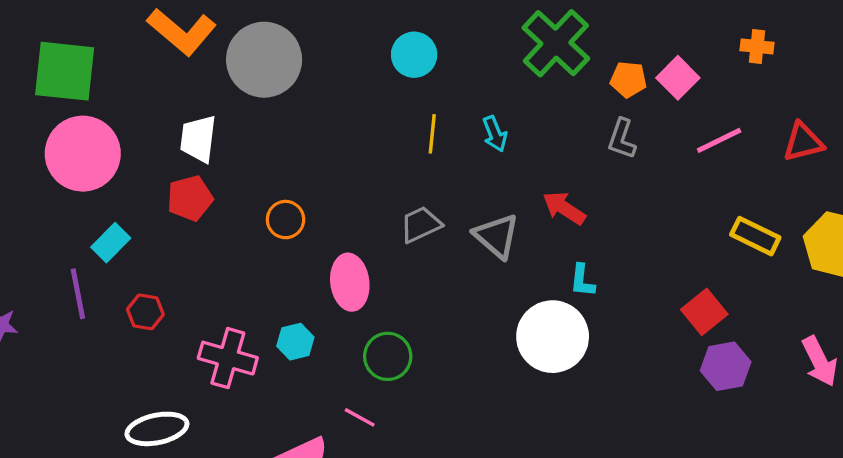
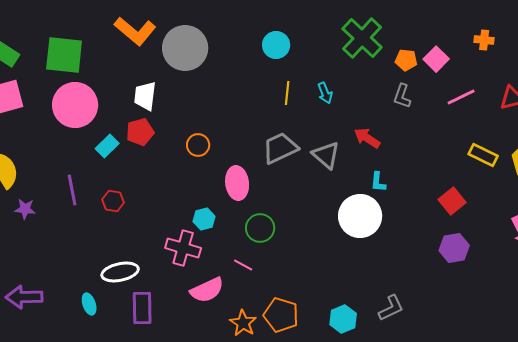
gray trapezoid: (421, 224) -> (280, 148), size x1.4
cyan rectangle: (111, 243) -> (107, 146), moved
pink cross: (228, 358) -> (183, 248), moved
purple hexagon: (726, 366) -> (454, 248), moved

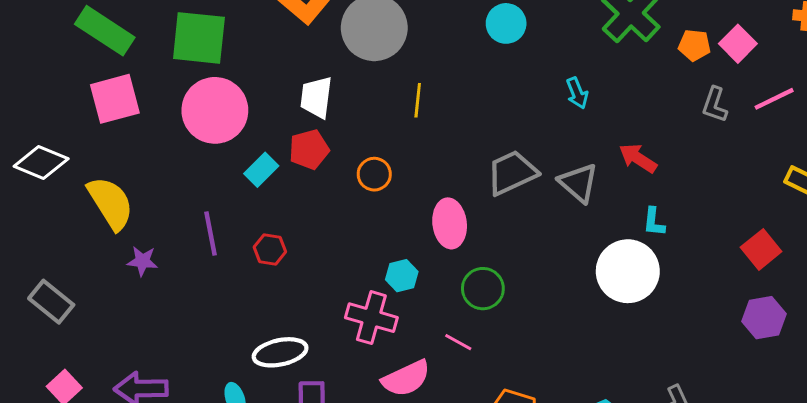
yellow line: (287, 93) -> (418, 100), moved
gray L-shape: (402, 96) -> (715, 105), moved
orange circle: (198, 145) -> (374, 174), moved

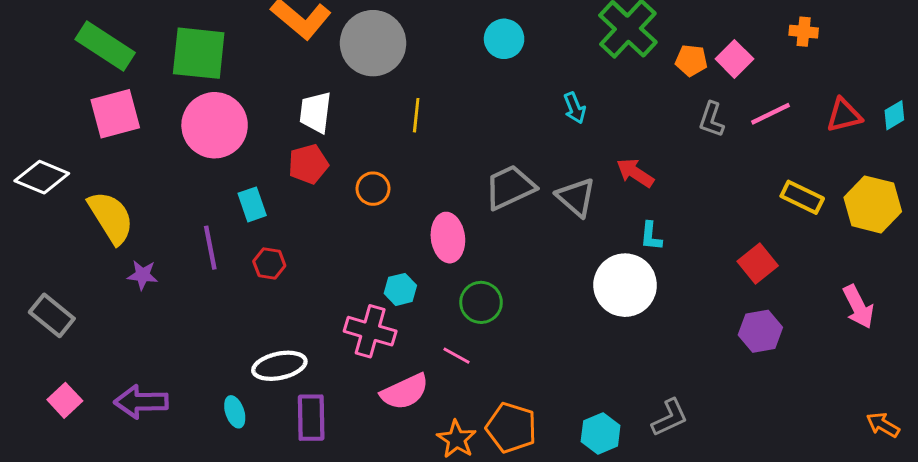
cyan rectangle: (261, 170) -> (252, 204), moved, turned -64

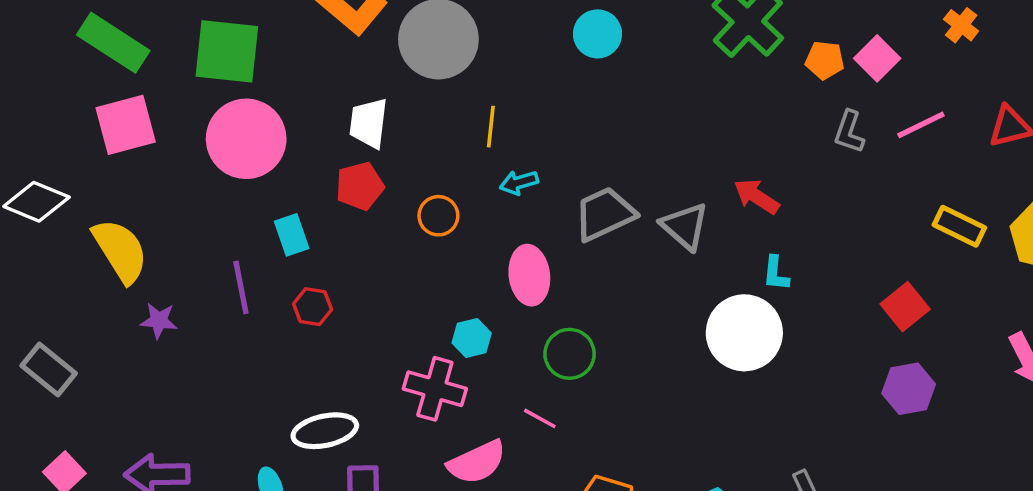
orange cross: (804, 32) -> (961, 25), turned 32
cyan arrow: (575, 108) -> (519, 183), moved, turned 96

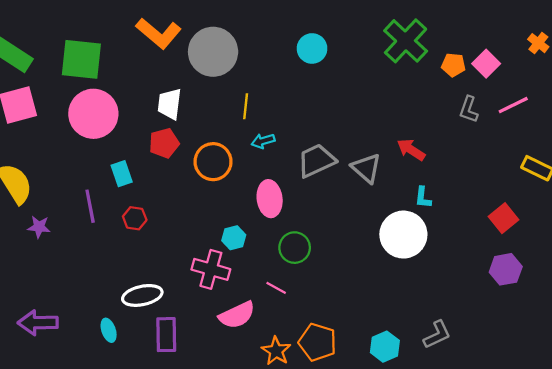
orange circle: (438, 216) -> (213, 162), size x1.5

